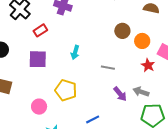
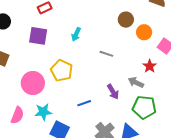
red star: (148, 65) -> (150, 66), moved
purple arrow: (120, 94) -> (113, 92), moved
pink circle: (39, 107) -> (33, 83), size x1.5

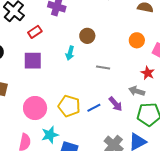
brown circle: (126, 20) -> (87, 36), moved
yellow pentagon: (62, 71) -> (69, 106), moved
blue line: (84, 103) -> (94, 108), moved

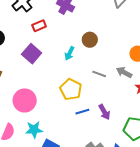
purple square: (33, 61) -> (32, 54), turned 30
gray arrow: (137, 91) -> (124, 72), moved
yellow pentagon: (69, 106) -> (71, 89), moved

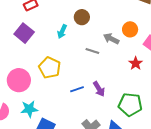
gray arrow: (124, 72) -> (111, 39), moved
yellow pentagon: (71, 89) -> (50, 68), moved

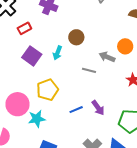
purple square: (24, 33) -> (32, 56), moved
yellow pentagon: (50, 68) -> (47, 90), turned 30
cyan star: (29, 109) -> (37, 119), moved

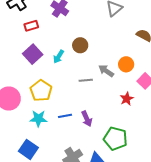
gray line: (89, 70) -> (86, 80), turned -32
yellow pentagon: (47, 90) -> (41, 91), turned -30
cyan star: (37, 119) -> (38, 118), moved

